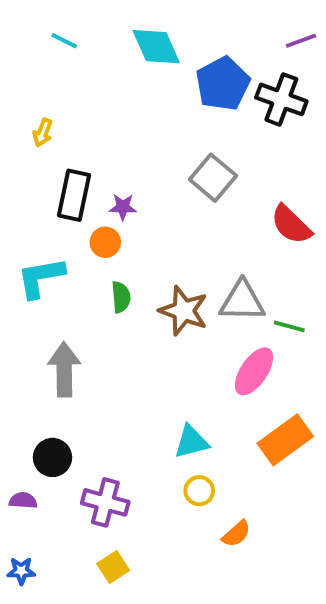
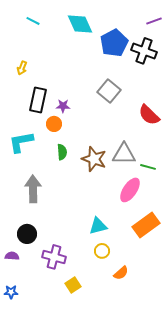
yellow square: (113, 567) -> (73, 285), moved

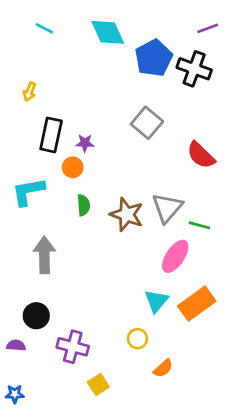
gray triangle: (124, 154) -> (167, 208), turned -50
cyan triangle: (98, 226) -> (156, 301), moved, turned -36

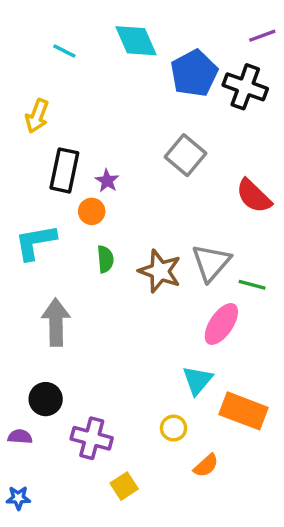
cyan line: (44, 28) -> (64, 51), moved
yellow arrow: (30, 92) -> (37, 116), size x1.4
purple star: (85, 143) -> (107, 181), turned 30
orange rectangle: (197, 304) -> (244, 411), moved, turned 57

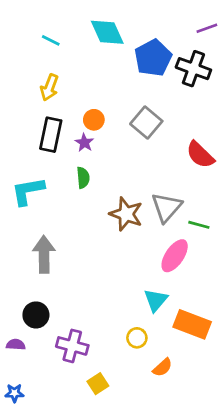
yellow arrow: (37, 116) -> (49, 87), moved
orange circle: (92, 211) -> (94, 120), moved
green semicircle: (105, 259) -> (83, 178), moved

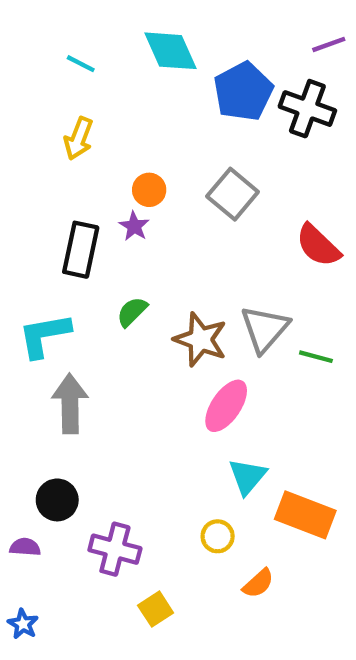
black rectangle: (51, 135) -> (81, 250), moved
green semicircle: (83, 178) -> (132, 312), moved, turned -130
cyan L-shape: (28, 191) -> (44, 335), moved
pink ellipse: (175, 256) -> (226, 406), moved
blue star: (14, 393) -> (23, 624), turned 30

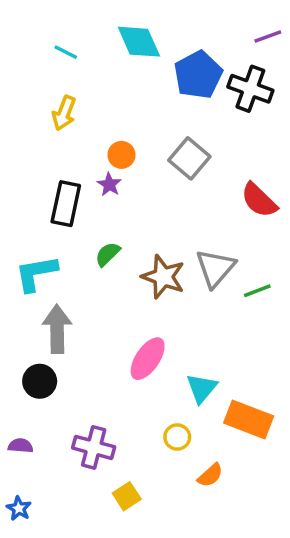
green line: (316, 357) -> (257, 291), turned -36
pink ellipse: (226, 406) -> (148, 359), moved
black circle: (57, 500) -> (40, 381), moved

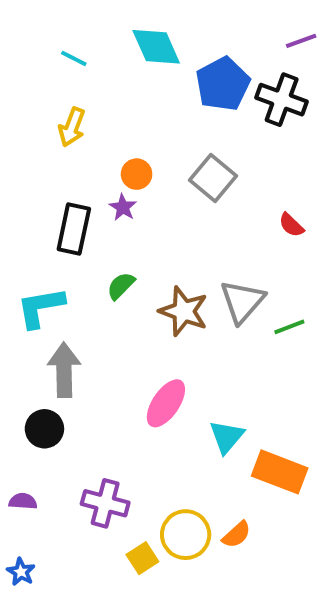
red semicircle: (259, 200) -> (291, 225), size x0.6
yellow circle: (177, 437) -> (186, 535), moved, size x1.6

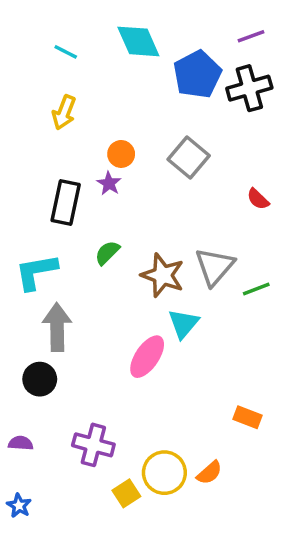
purple line: (301, 41) -> (251, 36), moved
black cross: (282, 100) -> (249, 88), turned -36
cyan triangle: (227, 437) -> (183, 324), moved
orange rectangle: (280, 472) -> (248, 417), size x0.6

